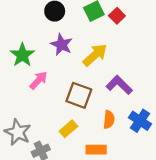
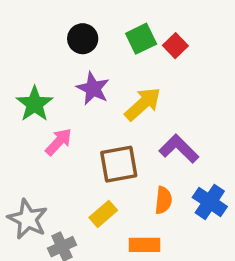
brown square: (79, 95) -> (119, 164), turned -30

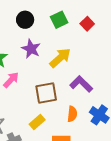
red square: (175, 46) -> (87, 24), moved

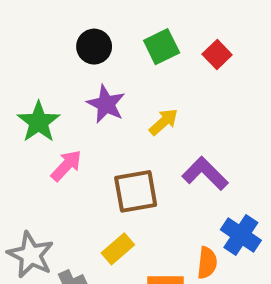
yellow arrow: (60, 58) -> (164, 122), size x0.7
orange semicircle: (72, 114) -> (207, 263), moved

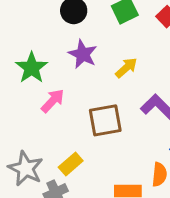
yellow rectangle: (118, 249) -> (71, 164), moved

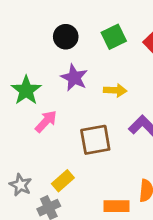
yellow arrow: (126, 68) -> (115, 90), turned 45
gray star: (26, 168) -> (21, 185), size x0.7

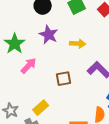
brown square: (95, 140) -> (64, 79), size x0.7

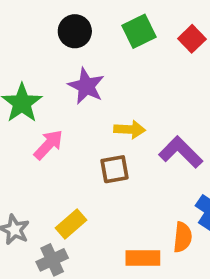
yellow arrow: (78, 44) -> (130, 130), moved

